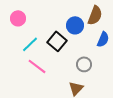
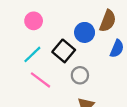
pink circle: (18, 18) -> (34, 21), moved
gray circle: (84, 64) -> (80, 75), moved

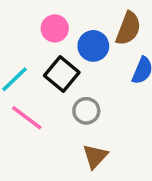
pink circle: (34, 21) -> (55, 28), moved

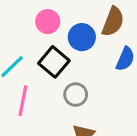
pink line: (27, 118) -> (23, 101), turned 64

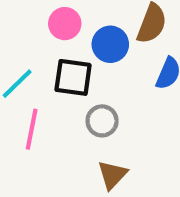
black square: (54, 62) -> (73, 77), turned -32

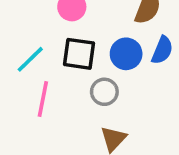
blue circle: (110, 44) -> (126, 54), moved

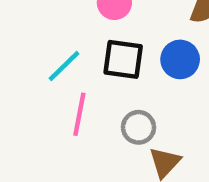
gray circle: (104, 92) -> (138, 127), moved

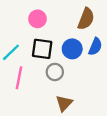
gray circle: (138, 127) -> (55, 72), moved

